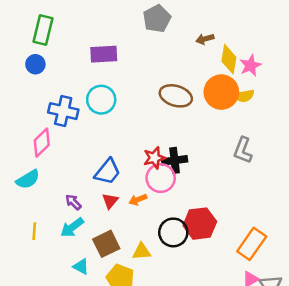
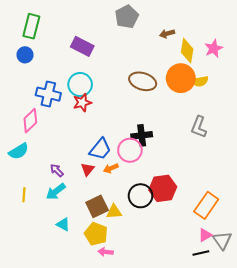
purple rectangle: (104, 54) -> (82, 46), turned 30
pink star: (250, 65) -> (214, 48), moved
red star: (154, 158) -> (82, 103), moved
blue trapezoid: (108, 172) -> (100, 149), moved
brown square: (106, 244) -> (97, 206), moved

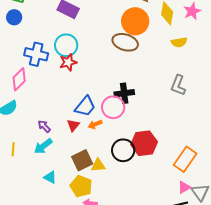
orange circle: (181, 78) -> (135, 21), moved

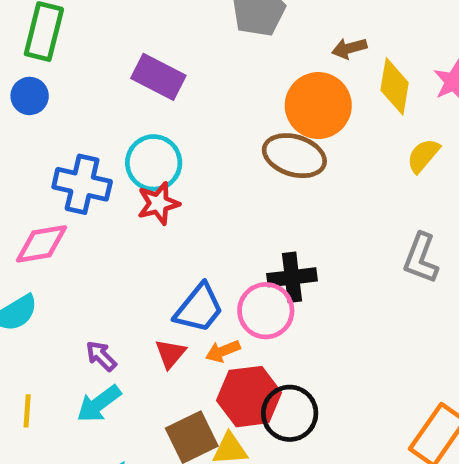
yellow semicircle: (179, 42) -> (423, 156), turned 140
pink diamond: (19, 79) -> (42, 244), turned 35
red hexagon: (144, 143) -> (249, 397), moved

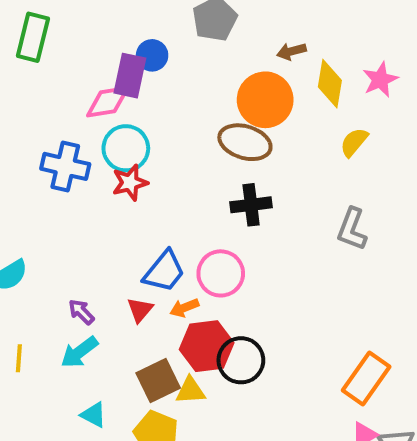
purple rectangle: (158, 77) -> (130, 76), turned 75
blue circle: (30, 96) -> (152, 55), moved
pink diamond: (42, 244) -> (108, 102), moved
black cross: (292, 277) -> (251, 205), moved

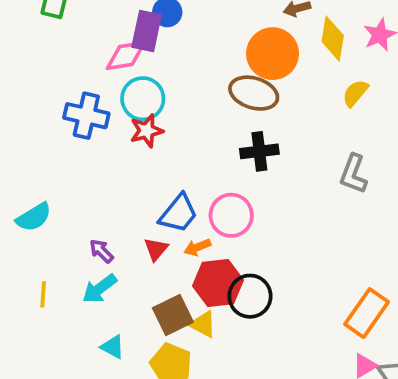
yellow triangle: (190, 391) -> (203, 324), turned 32

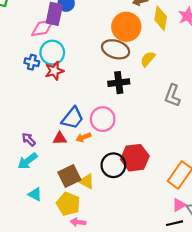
yellow semicircle: (355, 93) -> (148, 59), moved
blue cross: (86, 116) -> (32, 62), moved, size x0.6
red triangle: (156, 249) -> (60, 138), turned 48
red hexagon: (218, 283) -> (135, 158), moved

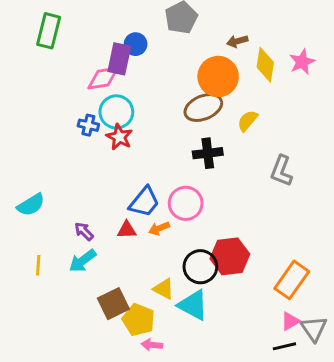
brown ellipse: (116, 49) -> (203, 108), turned -40
red star: (54, 71) -> (119, 137), turned -30
brown square: (69, 176) -> (113, 304), moved
cyan triangle: (35, 194) -> (193, 305), moved, size x1.6

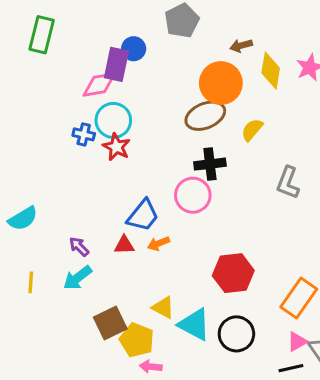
pink circle: (186, 203) -> (193, 195), moved
black circle: (200, 267) -> (236, 334), moved

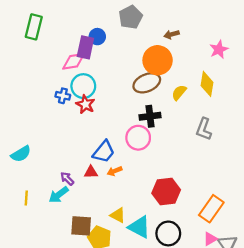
yellow diamond: (271, 71) -> (207, 84), moved
purple arrow: (79, 247) -> (67, 179), moved
brown square: (110, 323) -> (81, 226), turned 30

